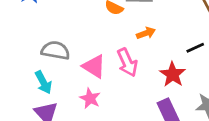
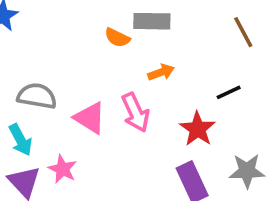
pink star: (90, 98) -> (62, 169), moved

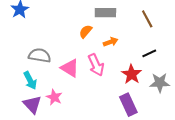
brown line: (243, 32) -> (147, 19), moved
orange semicircle: (117, 38) -> (86, 31), moved, turned 104
gray star: (247, 171) -> (160, 83), moved

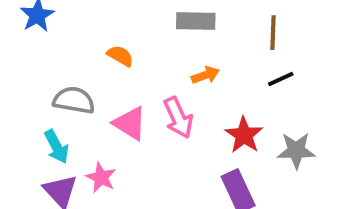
brown line: (147, 19) -> (273, 33), turned 30
orange semicircle: (86, 31) -> (120, 56), moved, turned 80
black line: (149, 53) -> (281, 79), moved

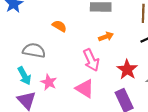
pink triangle: (130, 123) -> (85, 89), moved
pink star: (101, 178) -> (49, 82), moved

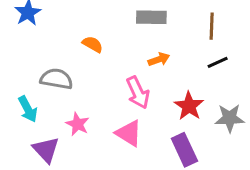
cyan arrow: (24, 76) -> (28, 109), moved

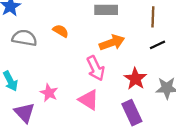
orange arrow: (159, 59) -> (112, 43), size x1.5
gray semicircle: (56, 79) -> (24, 38), moved

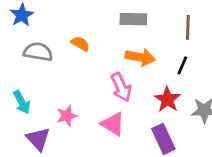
orange arrow: (112, 43) -> (140, 57), turned 30
black line: (158, 45) -> (182, 65), moved, turned -42
pink star: (49, 93) -> (67, 116), turned 30

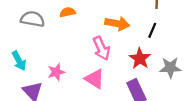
orange semicircle: (80, 44) -> (68, 12), turned -42

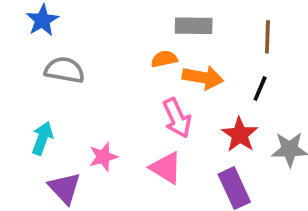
orange semicircle: (68, 12) -> (164, 59), moved
cyan arrow: (19, 61) -> (42, 138), turned -132

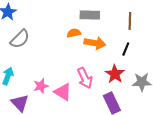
gray semicircle: (65, 70) -> (20, 39), turned 125
pink arrow: (177, 118) -> (85, 78), moved
pink triangle: (166, 168) -> (63, 92), moved

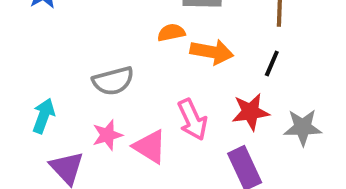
gray semicircle: (20, 39) -> (113, 81), moved, turned 30
red star: (115, 74) -> (250, 112), turned 30

